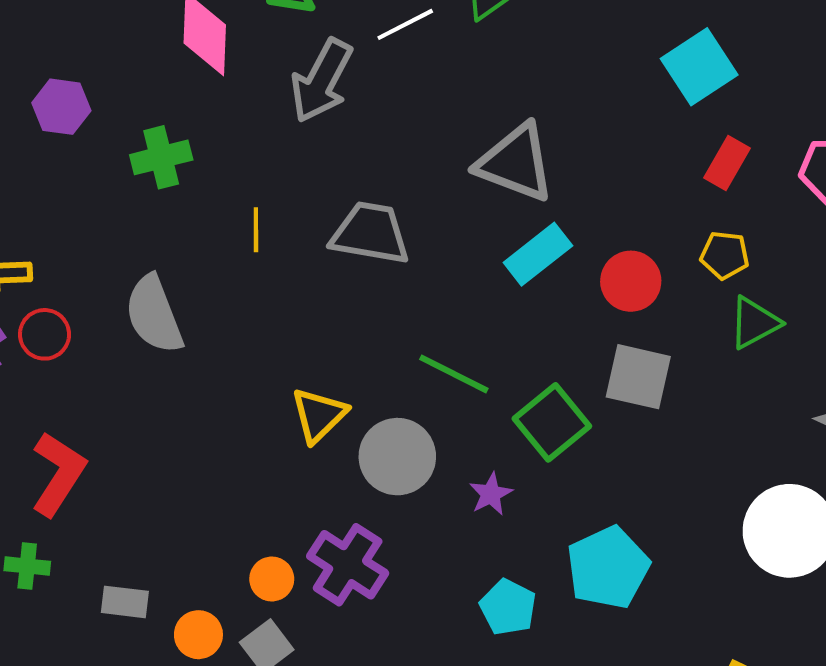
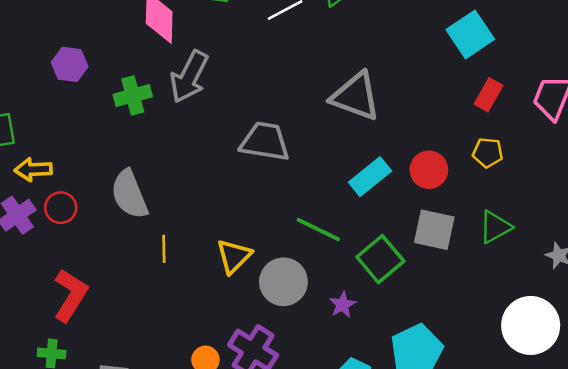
gray arrow: (322, 81) -> (189, 77), moved
yellow line: (256, 230) -> (164, 249), moved
cyan rectangle: (538, 254) -> (370, 177), moved
green triangle: (754, 323) -> (495, 227), moved

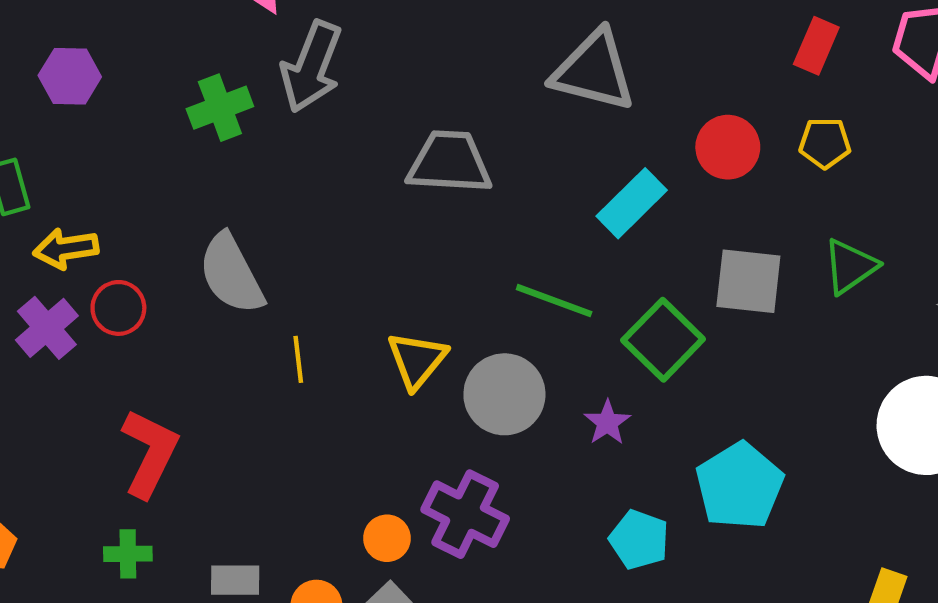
purple hexagon: (70, 64) -> (70, 76), moved
red circle: (429, 170) -> (728, 147), moved

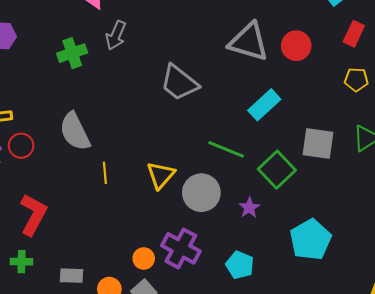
gray arrow: (311, 67) -> (116, 35), size x0.7
red circle: (728, 147) -> (296, 46), moved
gray trapezoid: (449, 162) -> (179, 83), turned -147
cyan pentagon: (639, 540) -> (240, 265), moved

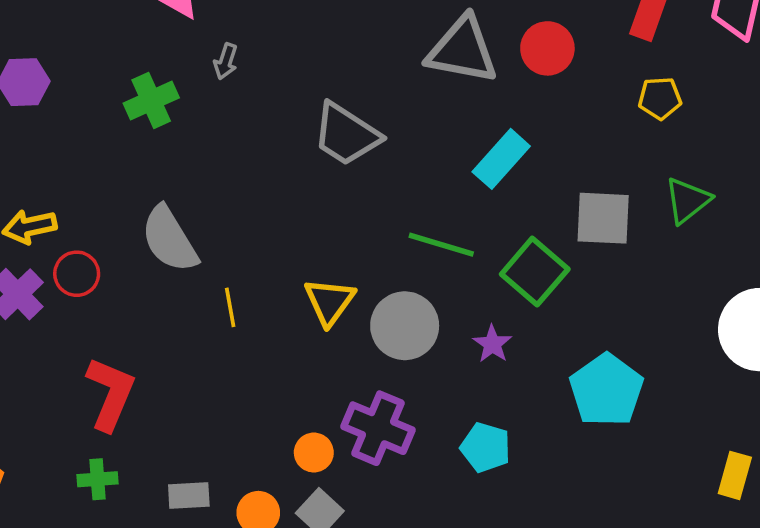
gray arrow: (116, 35) -> (226, 61), size x0.7

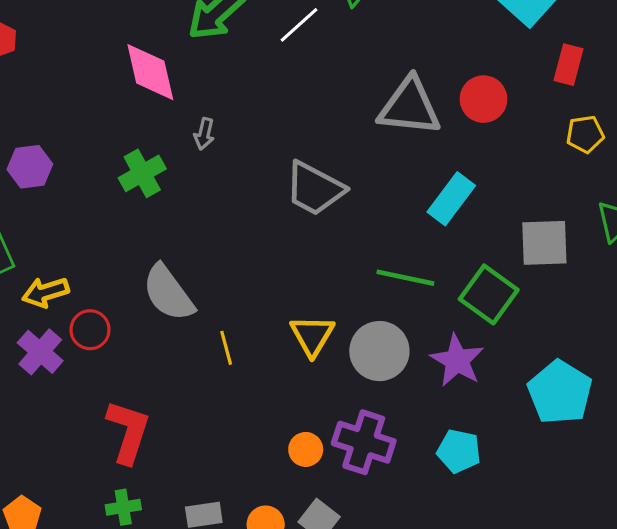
purple star: (492, 344) -> (457, 360), size x1.6
orange circle: (314, 453) -> (306, 449), moved

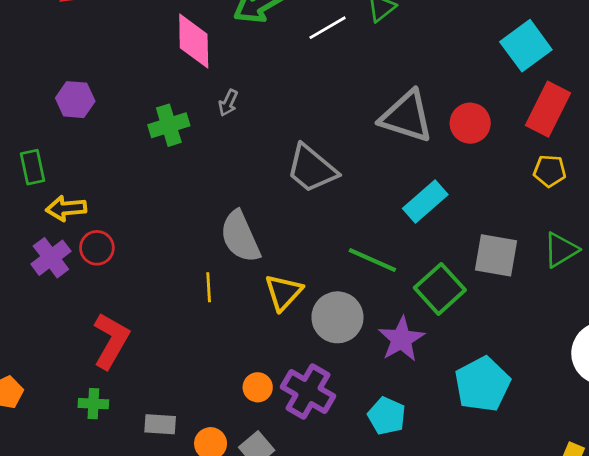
red rectangle: (568, 65) -> (548, 109), size x1.5
gray semicircle: (168, 293) -> (240, 237), moved

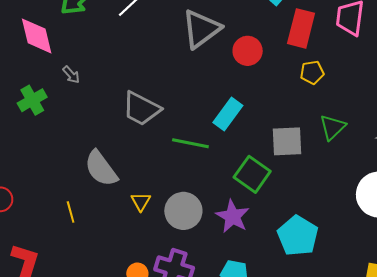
gray arrow: (228, 103) -> (71, 75), turned -54
gray triangle: (406, 116) -> (201, 29), moved, turned -42
green line: (372, 260) -> (190, 143), moved
yellow line: (209, 287) -> (71, 212), moved
yellow triangle: (283, 292) -> (141, 202), size x0.7

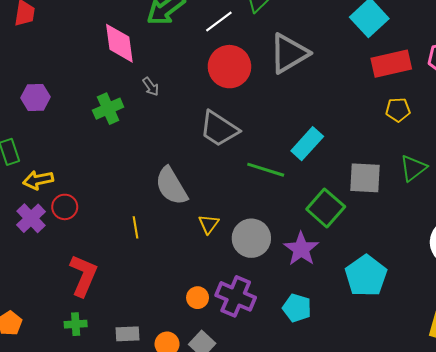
red rectangle: (301, 28) -> (391, 64), turned 57
red circle: (248, 51) -> (229, 67), moved, size x1.4

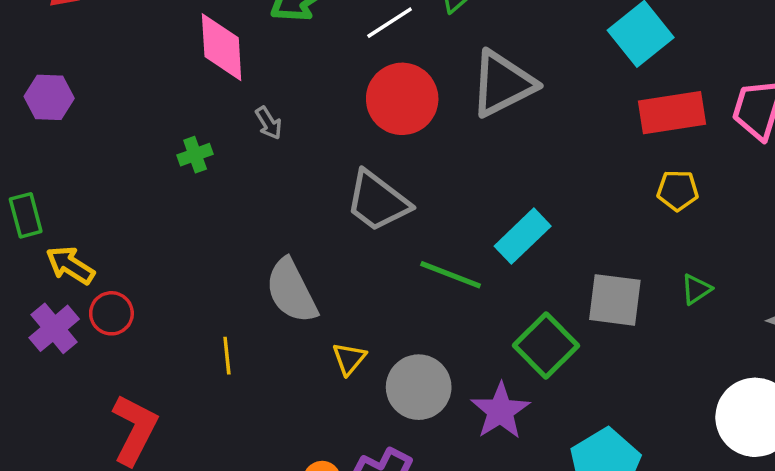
purple hexagon: (35, 97) -> (49, 97), moved
green cross: (108, 109) -> (195, 155), size x0.7
green triangle: (413, 168) -> (696, 289), size x0.7
yellow arrow: (38, 180) -> (70, 265), turned 40

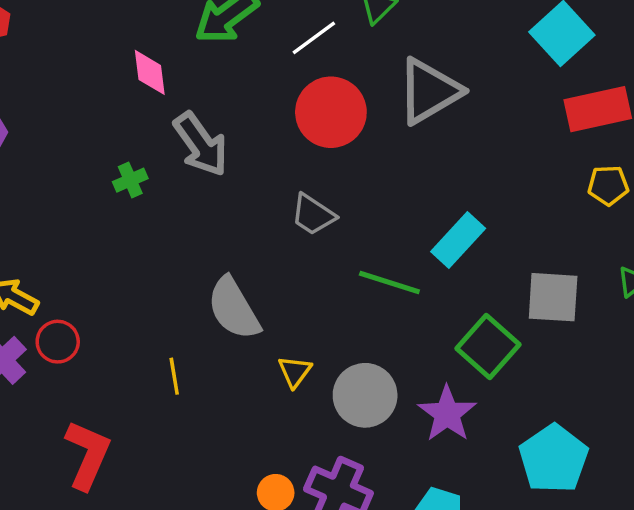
pink diamond: (222, 47) -> (150, 72), size x0.7
gray arrow: (269, 123) -> (201, 144), size x2.0
gray trapezoid: (378, 201) -> (313, 215), size x0.7

